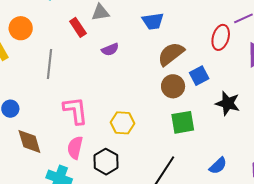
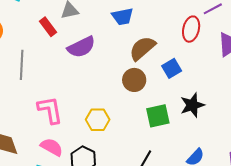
purple semicircle: (110, 49) -> (81, 47), size x1.6
brown circle: (173, 86) -> (134, 80), moved
black star: (228, 103) -> (192, 105), moved, turned -30
pink semicircle: (75, 148) -> (52, 147), turned 110

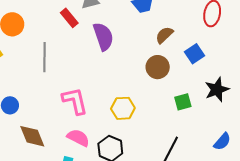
purple semicircle: (81, 47) -> (103, 37), turned -80
brown semicircle: (142, 48) -> (164, 35), size x0.7
green square: (158, 116) -> (183, 102), size x0.7

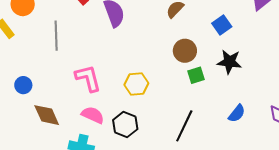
blue square: (194, 54) -> (222, 25), moved
brown circle: (158, 67) -> (185, 51), moved
black star: (217, 90) -> (229, 62), turned 30

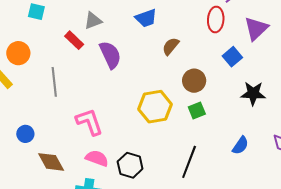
blue square: (222, 25) -> (232, 57), moved
brown circle: (185, 51) -> (194, 81), moved
black star: (229, 62) -> (253, 93), moved
yellow hexagon: (136, 84) -> (155, 107), moved, size x1.4

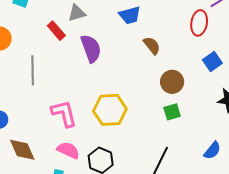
brown semicircle: (171, 46) -> (152, 45), turned 96
yellow hexagon: (155, 107) -> (110, 110), moved

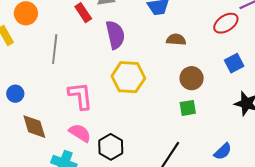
red ellipse: (199, 23) -> (226, 23), turned 40
brown semicircle: (152, 45) -> (176, 40), turned -54
yellow hexagon: (110, 110) -> (128, 77), moved

